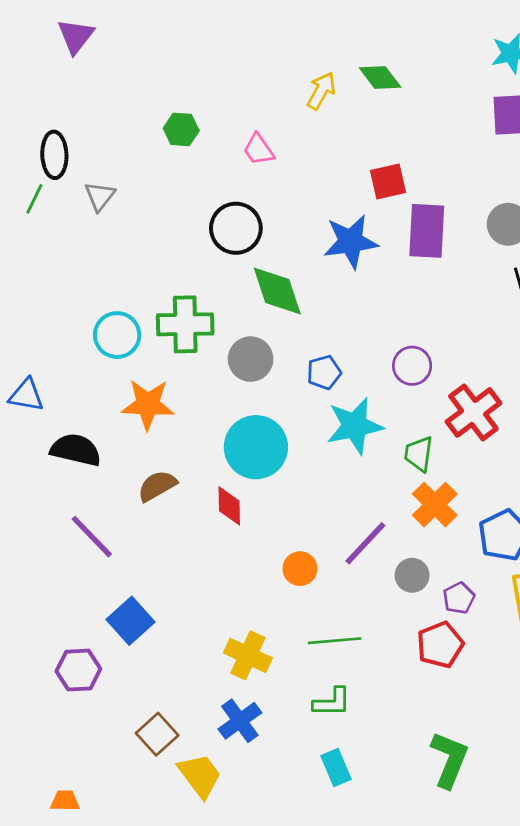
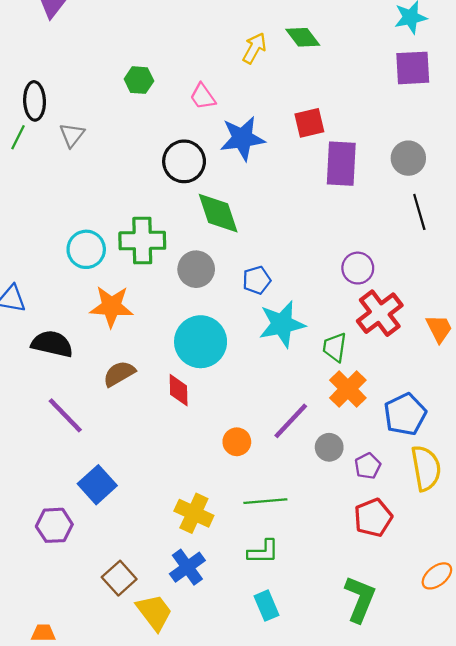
blue star: (351, 242) -> (242, 138), moved
purple circle: (412, 366) -> (358, 268), moved
red pentagon: (440, 645) -> (373, 518), moved

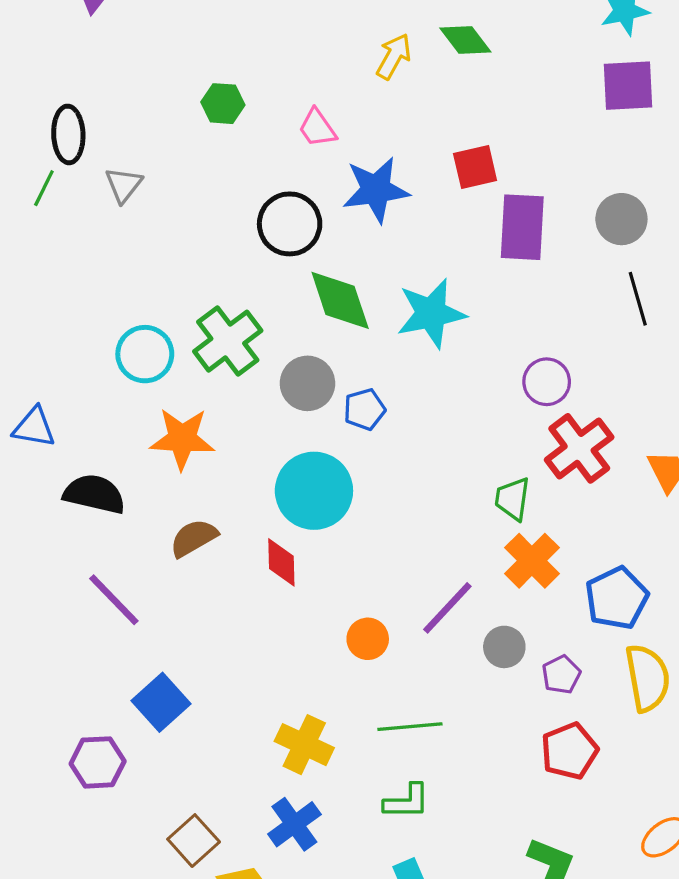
green cross: (142, 241) -> (228, 341), turned -36
blue pentagon: (257, 280) -> (364, 409), moved
cyan star: (282, 324) -> (431, 313), moved

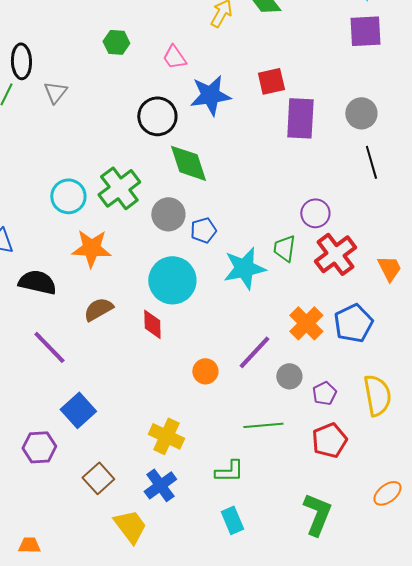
cyan star: (431, 313) -> (244, 268), moved
green trapezoid: (512, 499) -> (284, 248), moved
blue pentagon: (617, 598) -> (353, 323), moved
green line: (410, 727) -> (263, 425), moved
brown square: (194, 841) -> (98, 478), moved

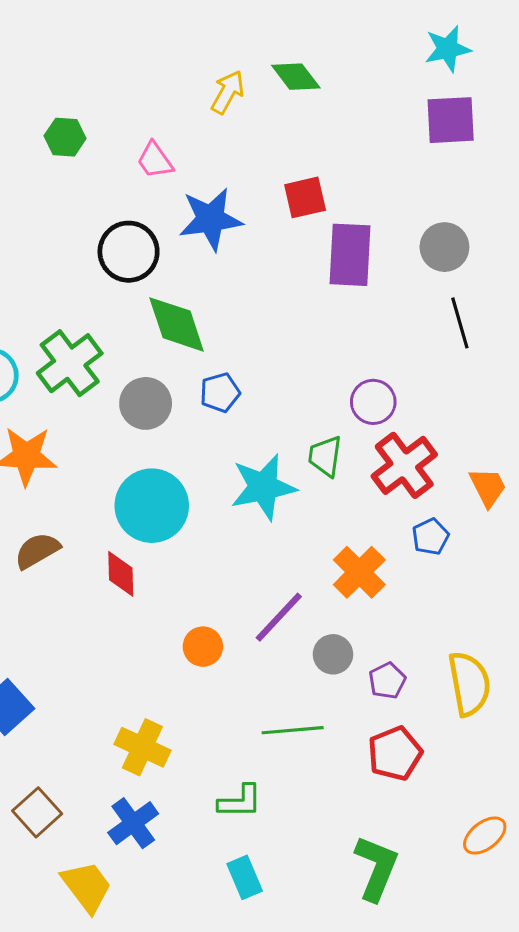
blue pentagon: (203, 230) -> (220, 393), moved
blue pentagon: (353, 323) -> (431, 537), moved, size x0.6

